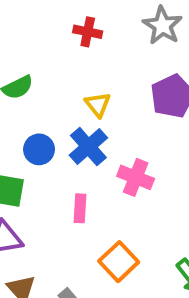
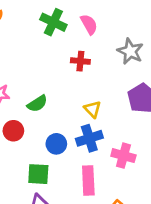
blue cross: (88, 147) -> (89, 138), turned 30
pink rectangle: (80, 208) -> (88, 181), size x1.5

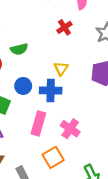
red cross: (80, 61) -> (64, 27), turned 32
pink cross: (123, 156) -> (70, 129), moved

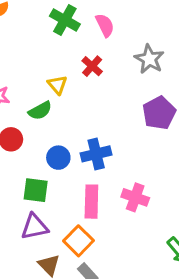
yellow triangle: (61, 69) -> (57, 85), moved
orange square: (53, 157) -> (79, 241), moved

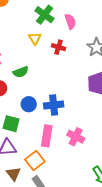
red cross: (92, 66) -> (59, 47), turned -32
yellow triangle: (57, 85) -> (35, 38), moved

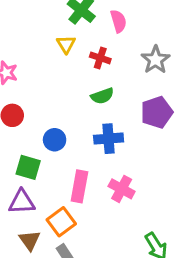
green semicircle: (21, 72) -> (102, 96), moved
blue cross: (54, 105) -> (109, 139), moved

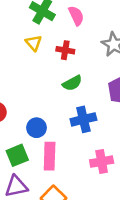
green square: (28, 167) -> (17, 155), turned -30
pink rectangle: (79, 186) -> (50, 156), moved
pink cross: (122, 189) -> (102, 162), turned -30

